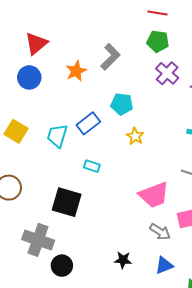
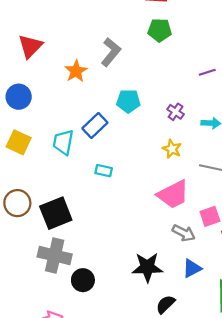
purple cross: (167, 73) -> (176, 112), moved, size x0.7
blue circle: (29, 77) -> (19, 97), moved
yellow star: (135, 136) -> (172, 149), moved
black square: (67, 202) -> (56, 213), moved, turned -32
black star: (123, 260) -> (147, 267), size x1.6

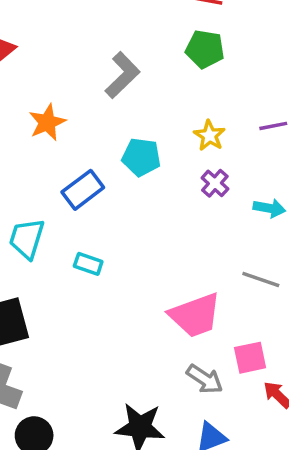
orange star: (76, 71) -> (47, 122), moved
cyan trapezoid: (63, 142) -> (27, 239), moved
yellow star: (172, 149) -> (209, 135), moved

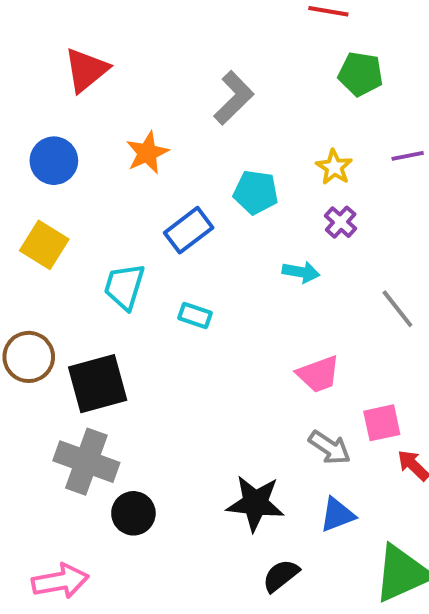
green pentagon: (205, 49) -> (361, 74), moved
cyan arrow: (269, 208) -> (301, 272), moved
gray line: (261, 279) -> (397, 309), moved, turned 33
pink trapezoid: (195, 315) -> (318, 374), size x0.7

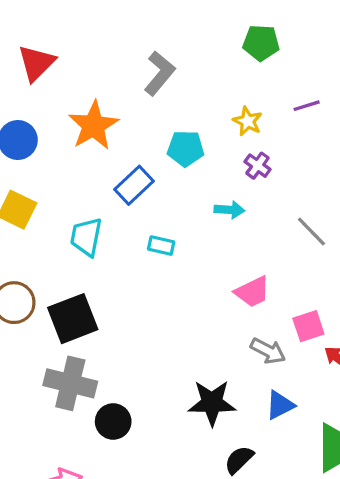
orange star: (147, 153) -> (94, 125), size x1.4
cyan rectangle: (195, 315) -> (161, 246), moved

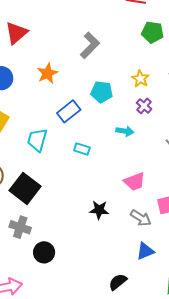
orange star: (94, 125) -> (47, 73), size x0.7
black square: (73, 319) -> (25, 188), turned -36
gray cross: (70, 383) -> (20, 227), size x0.7
black star: (212, 403) -> (99, 210), moved, size x0.7

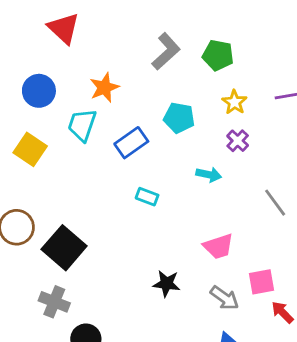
green pentagon: (153, 32) -> (218, 55), moved
red triangle: (16, 33) -> (64, 28), turned -40
cyan trapezoid: (37, 140) -> (82, 125), moved

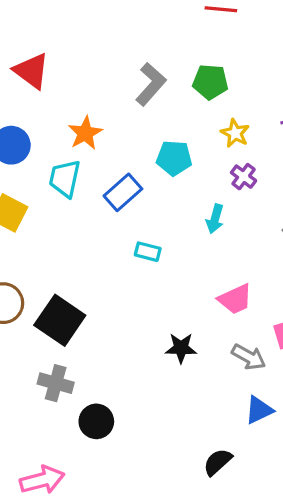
cyan arrow: (209, 175) -> (215, 219), turned 100

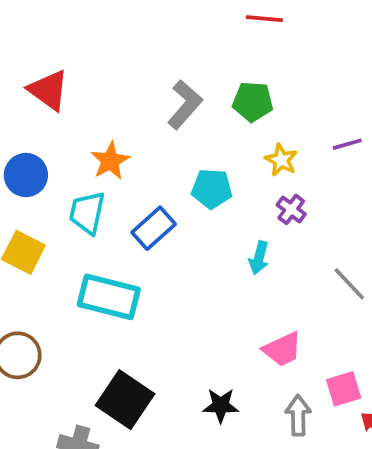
cyan rectangle: (148, 252) -> (109, 297), moved, size x2.0
black square: (60, 320) -> (125, 400), moved
gray arrow: (249, 357) -> (298, 415), turned -120

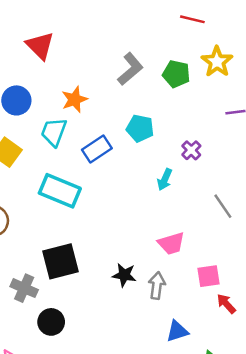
yellow star: (281, 160) -> (217, 62), moved, size x1.4
black square: (125, 400) -> (60, 261), turned 33
gray arrow: (298, 415) -> (157, 286), moved

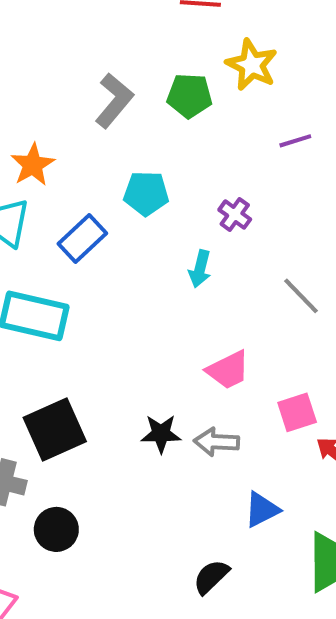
gray arrow: (157, 286) -> (216, 442), turned -85

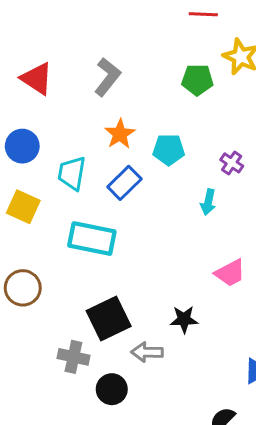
gray L-shape: (114, 101) -> (107, 77), moved
orange star: (33, 165) -> (120, 134), moved
gray arrow: (216, 442) -> (147, 352), moved

